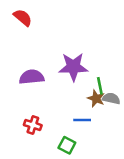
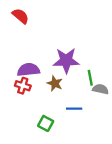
brown star: (96, 98) -> (55, 83), moved
red cross: (33, 125) -> (23, 86), moved
green square: (67, 145) -> (46, 123), moved

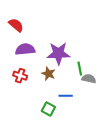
red semicircle: (20, 16) -> (16, 25), moved
purple semicircle: (28, 70) -> (25, 49), moved
green square: (46, 123) -> (48, 109), moved

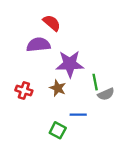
red semicircle: (16, 25) -> (52, 23), moved
purple semicircle: (25, 49) -> (38, 45), moved
gray semicircle: (89, 79) -> (106, 94), turned 144

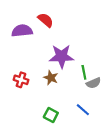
purple semicircle: (38, 45) -> (22, 31), moved
blue line: (78, 115) -> (83, 110), moved, turned 40

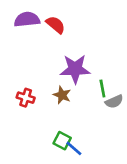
purple semicircle: (22, 31) -> (27, 19), moved
blue line: (83, 110) -> (74, 148), moved

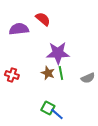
purple semicircle: (27, 19) -> (19, 29), moved
green line: (102, 89) -> (61, 73), moved
red cross: (26, 98) -> (12, 75), moved

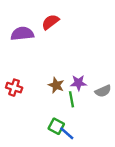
red semicircle: (43, 19) -> (50, 22), turned -77
purple star: (58, 53) -> (78, 83), moved, size x0.6
green line: (61, 73) -> (71, 99), moved

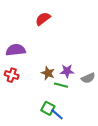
purple semicircle: (22, 34) -> (16, 50), moved
green line: (71, 99) -> (61, 85), turned -64

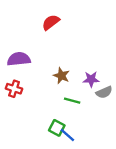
purple star: (67, 71) -> (91, 79), moved
brown star: (48, 73) -> (61, 76), moved

